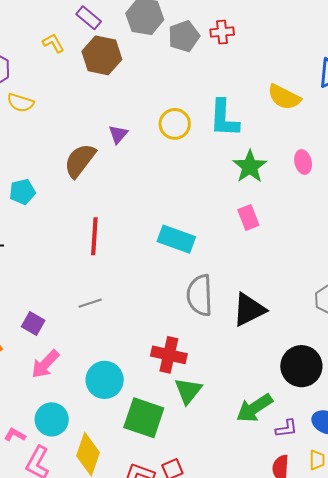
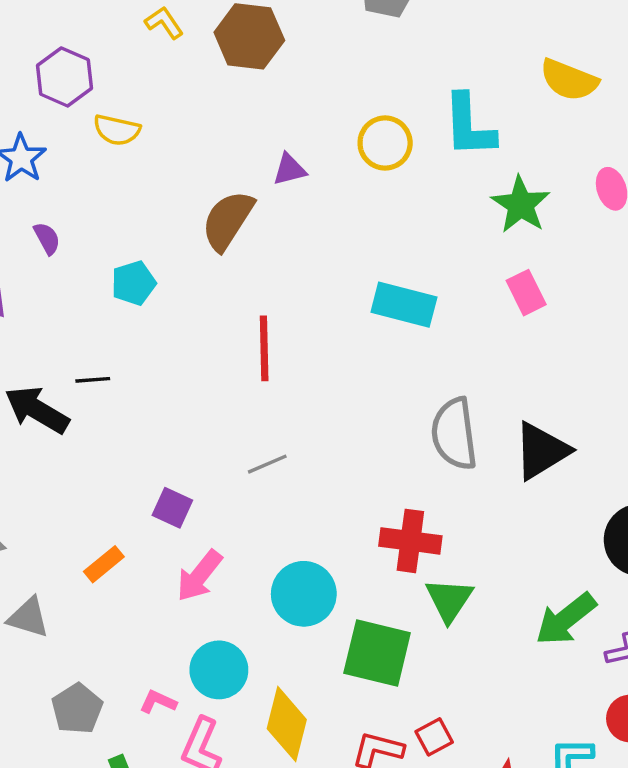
purple triangle: (118, 134) -> (289, 169), turned 40
cyan rectangle: (176, 239) -> (404, 305), moved

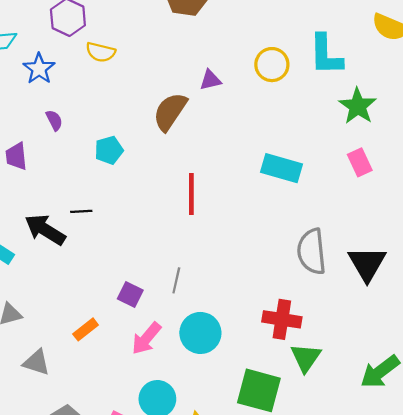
black triangle: (541, 451) -> (367, 264), turned -30
gray line: (267, 464) -> (176, 280), moved, turned -55
cyan circle: (304, 594) -> (200, 333), moved

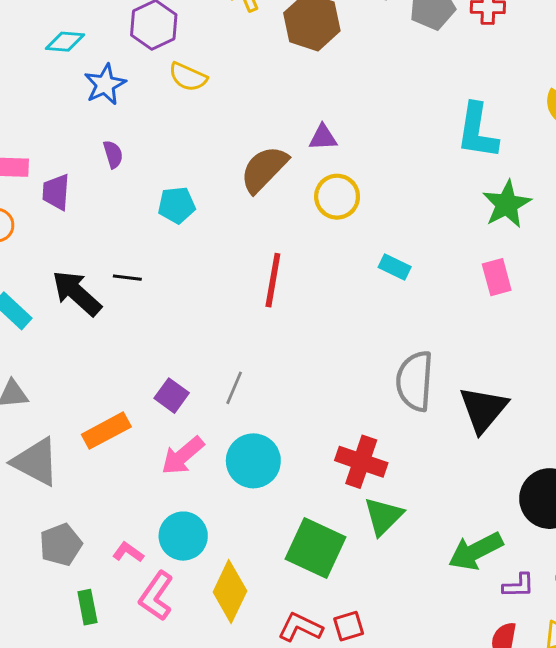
yellow circle: (272, 65) -> (337, 197), moved
cyan rectangle: (281, 168) -> (395, 267), size x0.6
orange rectangle: (86, 329) -> (106, 431), size x1.4
gray triangle: (36, 362) -> (36, 462), size x1.4

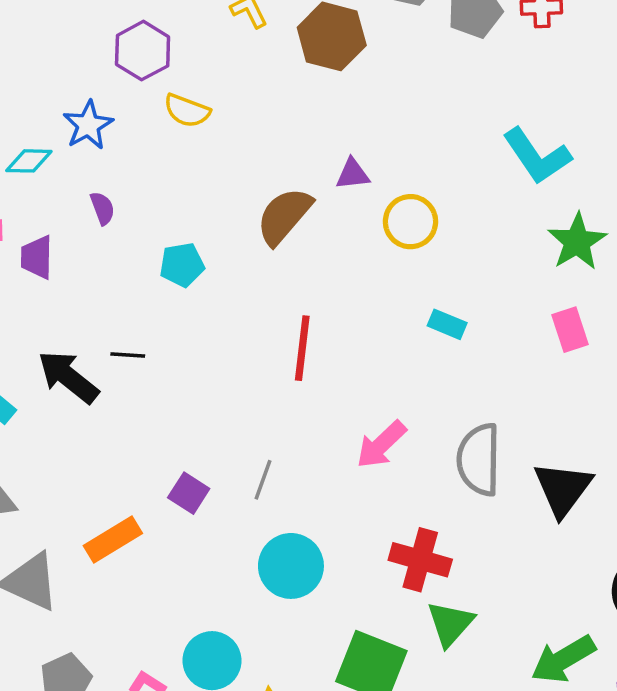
cyan diamond: (65, 42) -> (29, 161), moved
cyan L-shape: (477, 131) -> (537, 156), turned -40
yellow circle: (337, 197) -> (410, 222), moved
pink arrow: (183, 456) -> (381, 445), moved

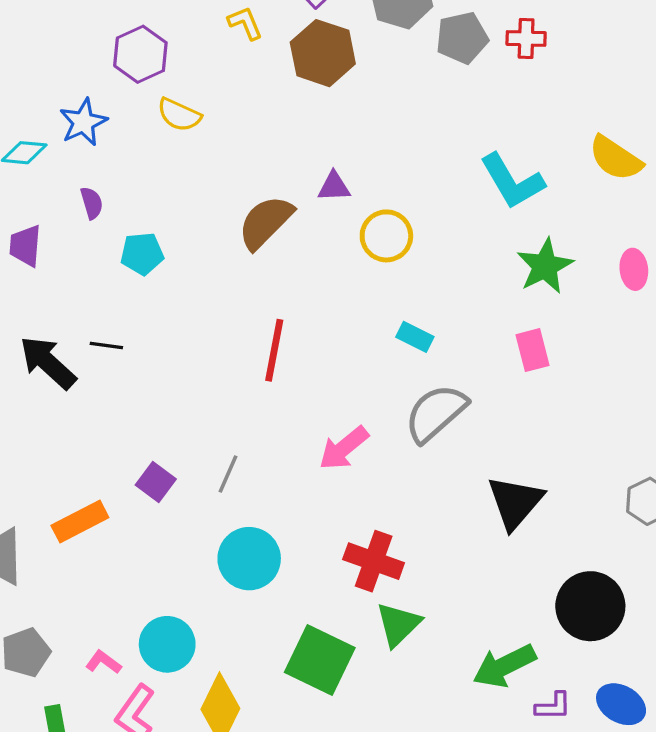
cyan pentagon: (182, 265) -> (142, 254), moved
gray semicircle: (479, 460) -> (436, 413), moved, turned 44

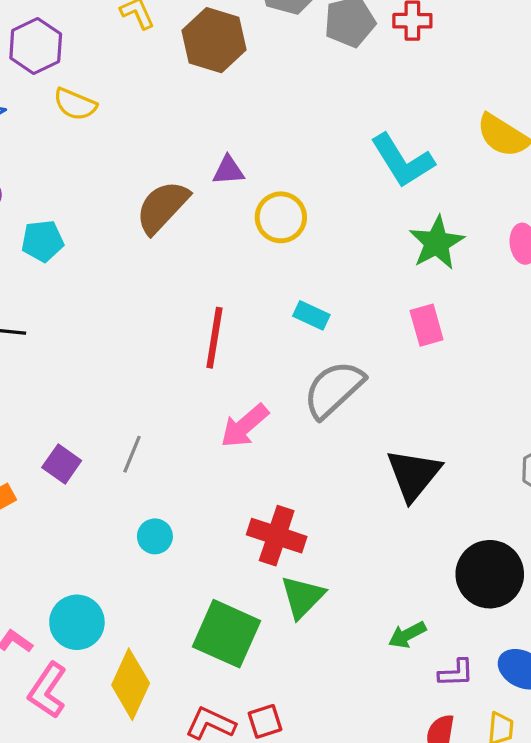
red line: (274, 350) -> (214, 338), moved
cyan circle: (249, 559) -> (155, 536), size x0.6
green arrow: (504, 666) -> (407, 635), size x0.6

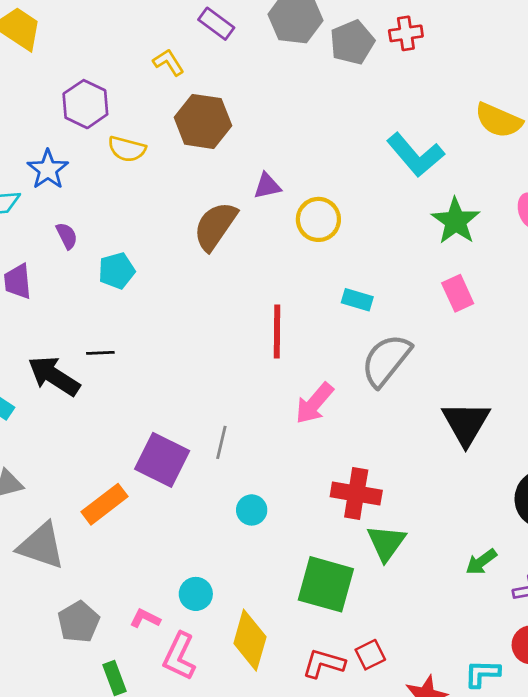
brown hexagon: (214, 40) -> (203, 121), moved
purple square: (62, 464) -> (162, 460), size x1.6
cyan circle: (77, 622) -> (196, 594), size x0.7

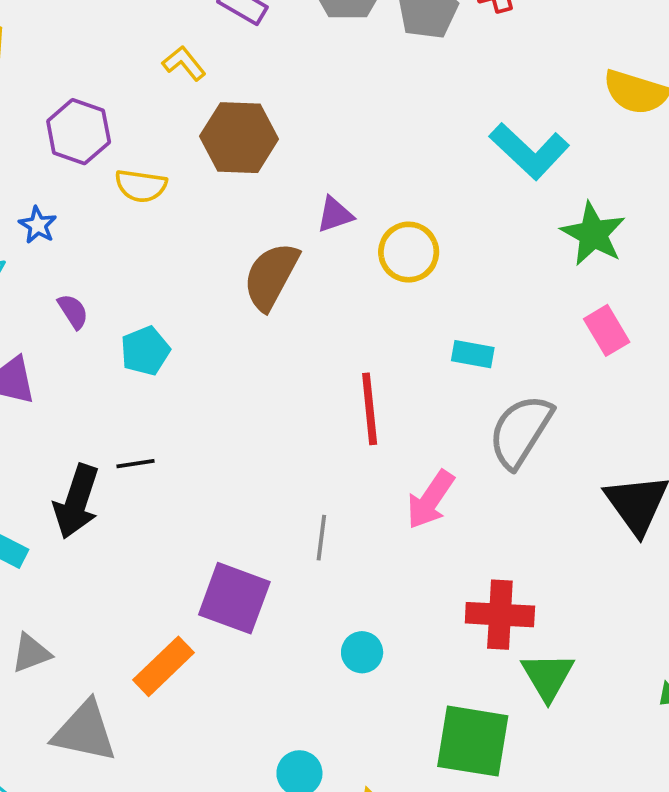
blue star: (48, 169) -> (38, 225), size x0.7
black arrow: (54, 376) -> (76, 501), turned -98
gray line: (221, 442) -> (321, 538), moved

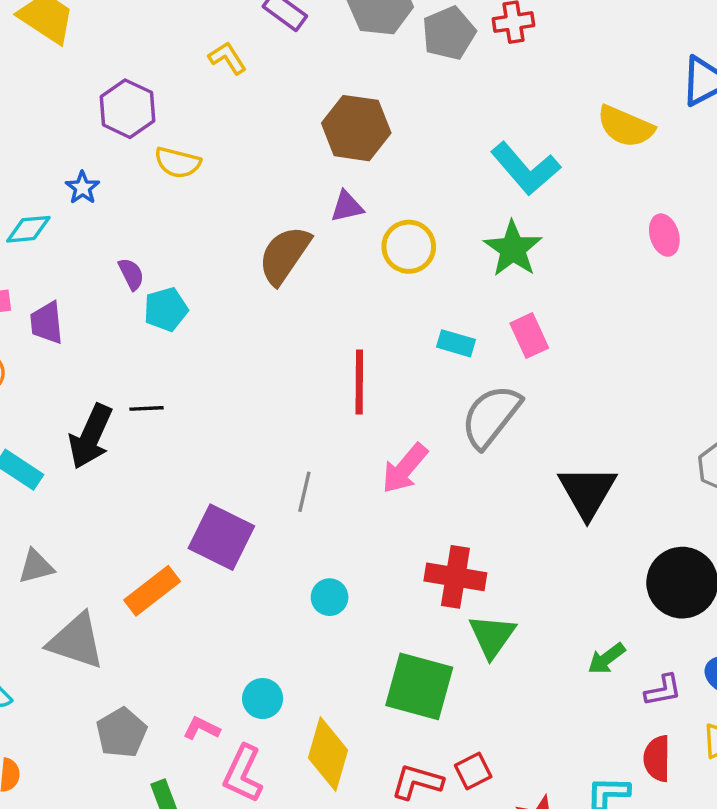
brown hexagon: (239, 138) -> (356, 128), moved
green star: (593, 234) -> (513, 249), moved
purple semicircle: (73, 311) -> (131, 274), moved
pink rectangle: (607, 330) -> (529, 336), moved

